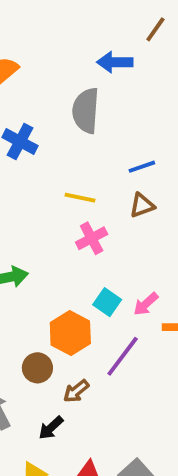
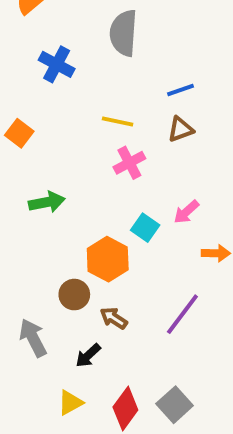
pink arrow: (146, 304) -> (186, 212), moved
purple line: (123, 356) -> (182, 314), moved
brown arrow: (76, 391) -> (114, 318), turned 72

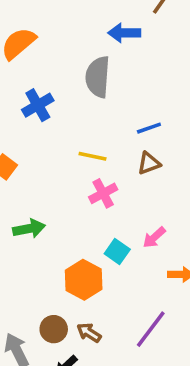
blue cross: (57, 64) -> (38, 105), turned 32
brown circle: (74, 295) -> (54, 329), moved

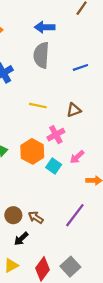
blue arrow: (124, 33) -> (45, 27), moved
blue line: (149, 128) -> (80, 67), moved
pink cross: (103, 193) -> (56, 135), moved
orange hexagon: (84, 280) -> (32, 151), moved

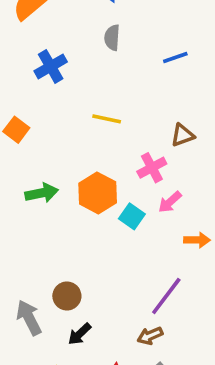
gray semicircle: (41, 55) -> (112, 38), size x0.6
brown triangle: (74, 110) -> (183, 135), moved
pink cross: (56, 135) -> (152, 168), moved
brown arrow: (36, 217) -> (150, 336), moved, turned -56

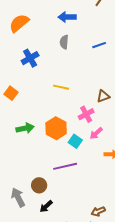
blue line: (175, 57) -> (99, 45), moved
purple line: (166, 296) -> (65, 166), moved, turned 40
brown arrow: (150, 336) -> (98, 211), moved

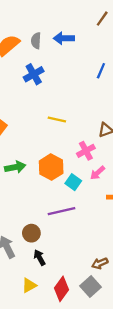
gray semicircle: (64, 42) -> (36, 41), moved
blue line: (99, 45) -> (101, 71), turned -48
blue cross: (30, 58) -> (34, 74), moved
black arrow: (46, 206) -> (40, 258), turned 104

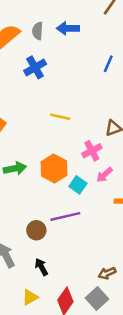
brown circle: (31, 233) -> (36, 230), moved

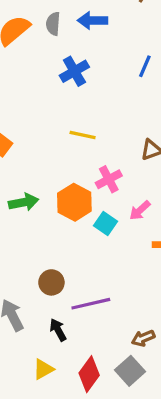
blue cross: (35, 67) -> (74, 71), moved
pink cross: (92, 151) -> (109, 179), moved
purple line: (65, 216) -> (91, 304), moved

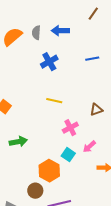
blue line: (145, 66) -> (92, 59), turned 56
orange hexagon: (74, 202) -> (49, 171), moved

